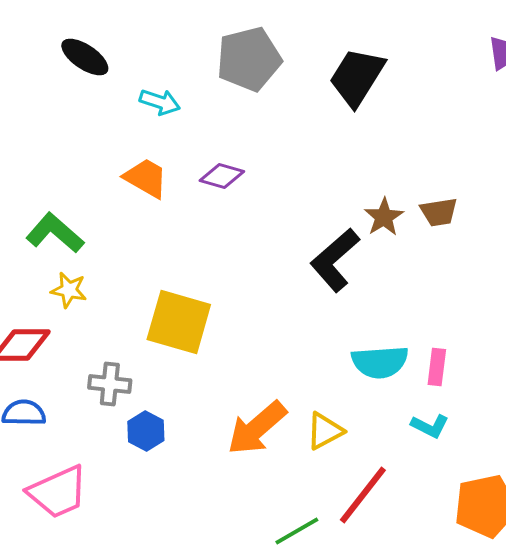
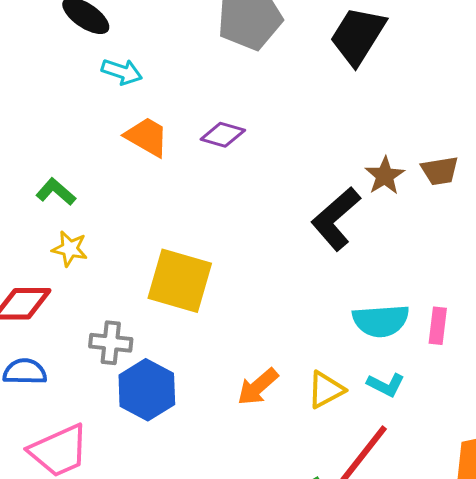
cyan arrow: (160, 102) -> (122, 72), moved
green L-shape: (55, 233) -> (56, 192), size x0.7
cyan L-shape: (430, 426) -> (386, 385), moved
orange arrow: (257, 428) -> (258, 387), size x0.7
blue hexagon: (146, 431) -> (147, 390), size x1.5

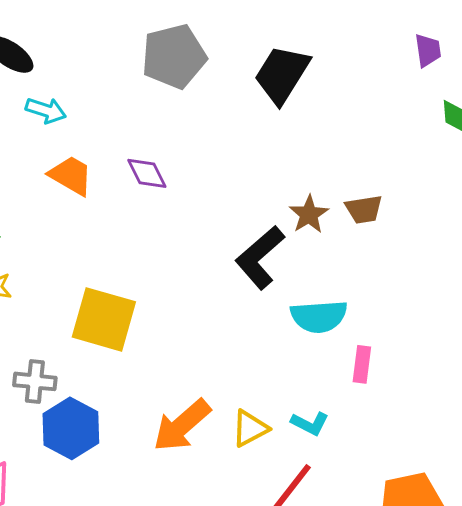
purple diamond: (223, 135) -> (147, 173), turned 48
cyan semicircle: (381, 321) -> (319, 316), moved
orange arrow: (258, 387) -> (182, 425), size x1.4

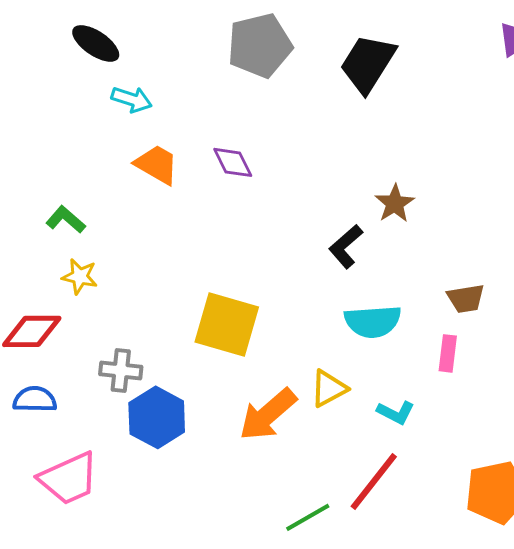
brown trapezoid: (364, 209) -> (466, 298), moved
black L-shape: (260, 257) -> (346, 246), size x0.7
cyan semicircle: (319, 316) -> (373, 321), moved
yellow square: (104, 319) -> (227, 324), moved
yellow triangle: (250, 428) -> (329, 388), moved

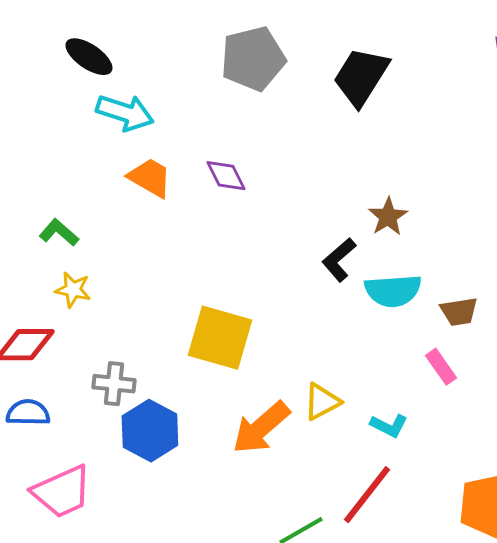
cyan arrow: (132, 99) -> (125, 113), size x1.4
cyan semicircle: (373, 321) -> (393, 291), moved
pink rectangle: (448, 353) -> (441, 367), turned -42

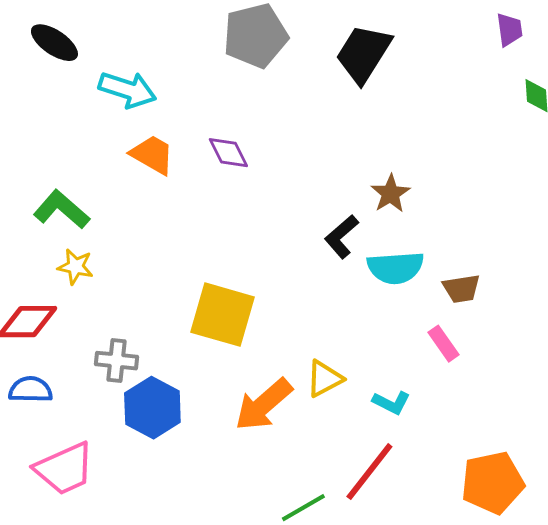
black ellipse: (89, 57) -> (54, 43), moved
green L-shape: (59, 233) -> (61, 210), size x1.4

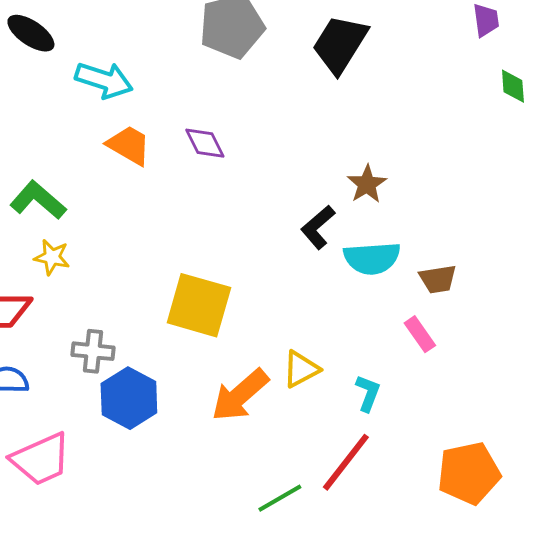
cyan L-shape: (391, 403) -> (368, 393), turned -96

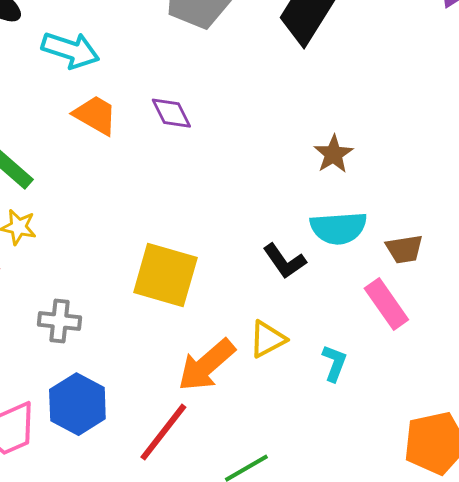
black L-shape: (318, 227) -> (284, 261), moved, turned -84
pink rectangle: (420, 334) -> (386, 304), size x1.4
blue hexagon: (129, 398) -> (77, 404), moved
red line: (346, 462) -> (163, 432), moved

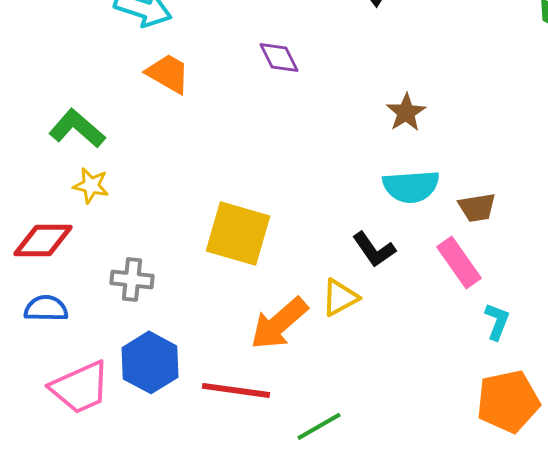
purple diamond: (171, 113) -> (279, 57), moved
black L-shape: (284, 261) -> (374, 249), moved
cyan L-shape: (334, 363) -> (497, 321), moved
red line: (163, 432) -> (236, 390), turned 60

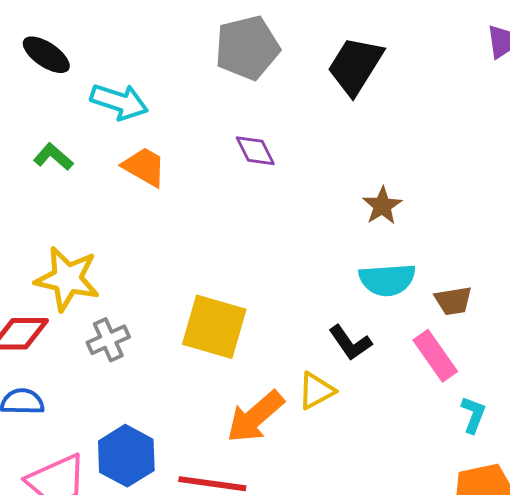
green L-shape: (77, 128) -> (53, 157), moved, size x0.7
yellow star: (91, 185) -> (67, 279), size x1.8
gray cross: (132, 279) -> (108, 340), moved, turned -30

